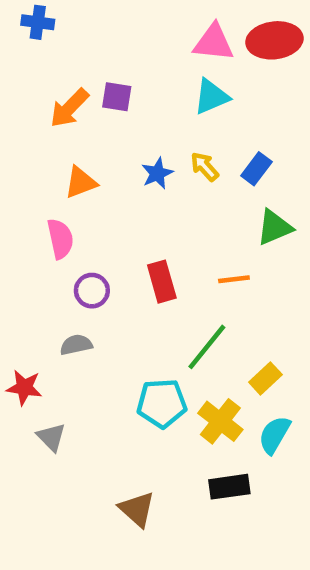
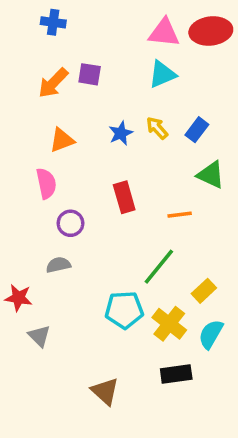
blue cross: (38, 22) -> (53, 22), moved
green triangle: (274, 227) -> (211, 175), turned 48
red rectangle: (162, 282) -> (124, 197), moved

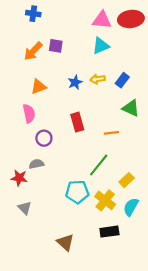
yellow arrow: (157, 128) -> (98, 79), turned -56
red star: (19, 298) -> (19, 178), moved

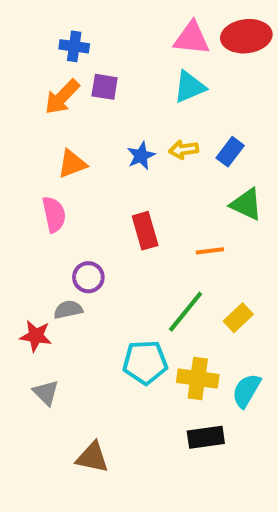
blue cross: (33, 14) -> (74, 46), moved
purple circle: (44, 138) -> (88, 277), moved
yellow rectangle: (127, 180) -> (238, 318), moved
yellow cross: (105, 200) -> (198, 378), turned -30
brown triangle: (65, 242) -> (92, 457), moved, turned -30

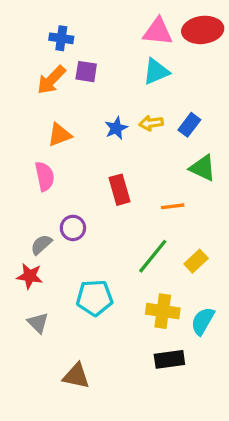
gray semicircle: (68, 310) -> (41, 245), moved, turned -30
cyan pentagon: (145, 362) -> (95, 298), moved

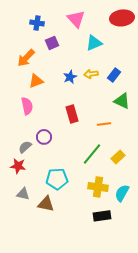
pink triangle: (158, 32) -> (76, 19), moved, turned 42
purple square: (86, 72) -> (52, 43), turned -32
orange arrow: (51, 80) -> (26, 58), moved
gray triangle: (38, 323) -> (23, 194), turned -32
brown triangle: (76, 376) -> (46, 204), moved

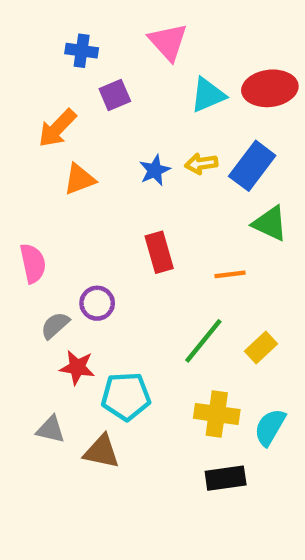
red ellipse: (122, 18) -> (270, 88), moved
blue rectangle: (114, 75) -> (252, 166), size x1.5
pink semicircle: (27, 106) -> (33, 263), moved
red star: (18, 166) -> (77, 367), moved

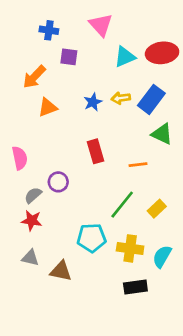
purple square: (115, 95) -> (69, 57), turned 30
red star: (77, 367) -> (32, 221), moved
cyan pentagon: (126, 396) -> (92, 238), moved

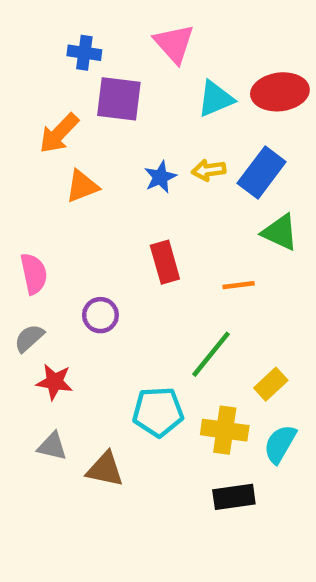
purple square: (69, 57) -> (119, 99), size x1.5
gray semicircle: (33, 195) -> (29, 338), moved
yellow rectangle: (157, 209) -> (271, 384), moved

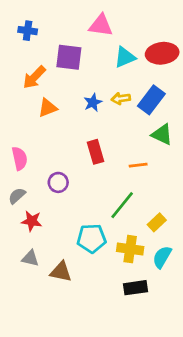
pink triangle: (174, 44) -> (101, 25), turned -40
blue cross: (84, 53) -> (28, 31), moved

